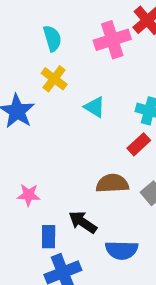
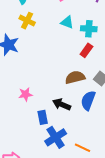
cyan triangle: (95, 107) -> (67, 22), moved
blue semicircle: (122, 250) -> (88, 100), moved, turned 120

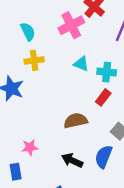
yellow cross: (27, 21) -> (34, 60), turned -35
brown semicircle: (75, 77) -> (76, 121), moved
blue rectangle: (43, 117) -> (16, 172), moved

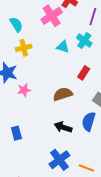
cyan cross: (107, 72) -> (84, 41), moved, turned 35
pink star: (30, 147) -> (24, 90), moved
blue rectangle: (16, 172) -> (16, 133), moved

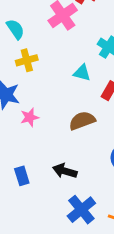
cyan triangle: (63, 47) -> (82, 73), moved
black arrow: (63, 127) -> (65, 171), moved

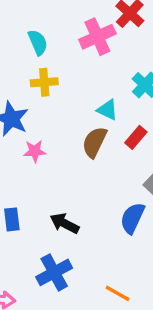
brown semicircle: (82, 121) -> (94, 142), moved, turned -55
blue cross: (81, 210) -> (54, 272), moved

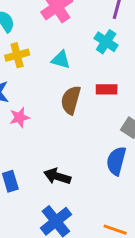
cyan triangle: (107, 110) -> (61, 60), moved
red rectangle: (136, 137) -> (107, 89), turned 60

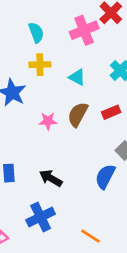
red rectangle: (107, 89) -> (111, 112), turned -36
pink star: (20, 117) -> (48, 121), moved

